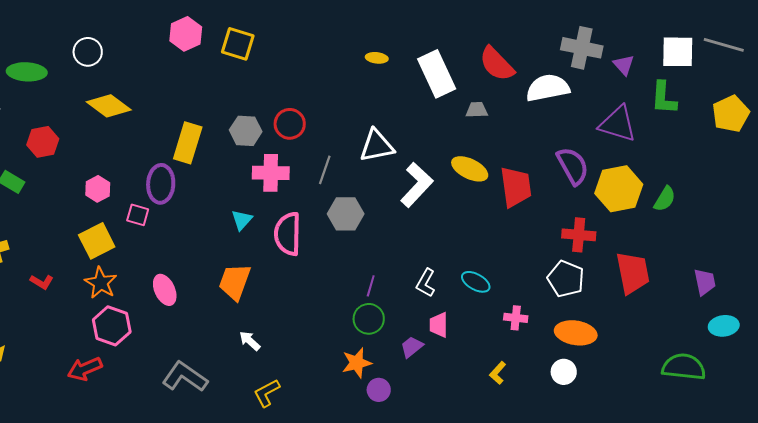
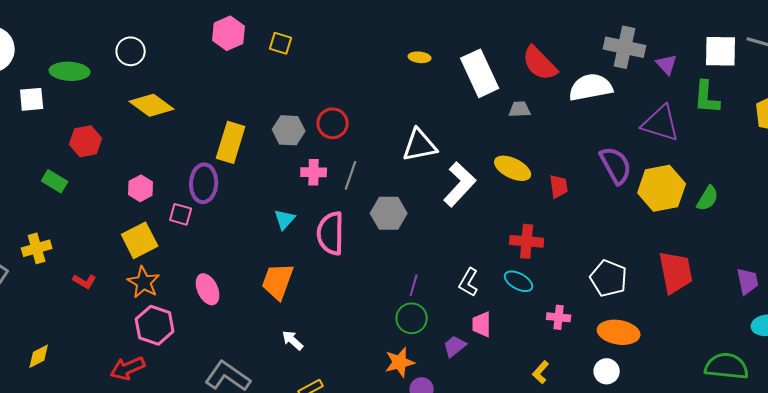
yellow square: (238, 44) -> (281, 43), size x0.7
gray line: (325, 170) -> (351, 175), moved
pink cross: (271, 173) -> (314, 172), size x0.7
red trapezoid: (516, 187) -> (559, 186), size x0.6
red cross: (579, 235) -> (527, 241), moved

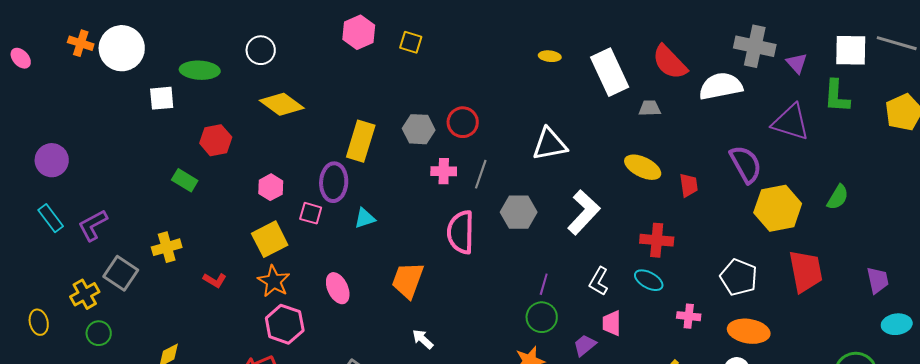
white L-shape: (460, 184) -> (584, 212), moved
yellow hexagon: (662, 188) -> (778, 208), moved
cyan triangle: (285, 219) -> (365, 218), moved, turned 30

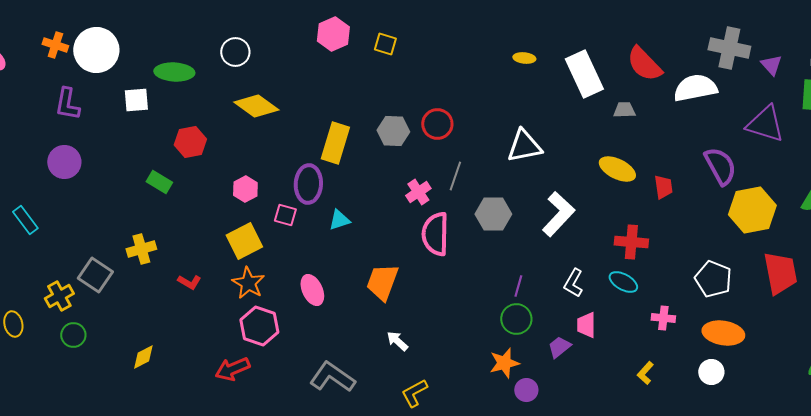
purple circle: (52, 160) -> (64, 162), moved
pink cross: (444, 171) -> (418, 192), moved, turned -35
purple L-shape: (93, 225) -> (67, 104), moved, turned -52

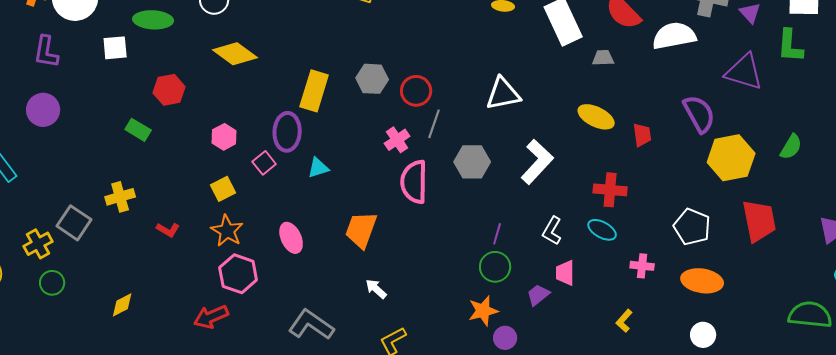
red circle: (437, 124) -> (416, 91), moved
pink square: (285, 215) -> (264, 163), turned 35
yellow square: (244, 241) -> (223, 189), size x0.7
white circle: (711, 372) -> (703, 335), moved

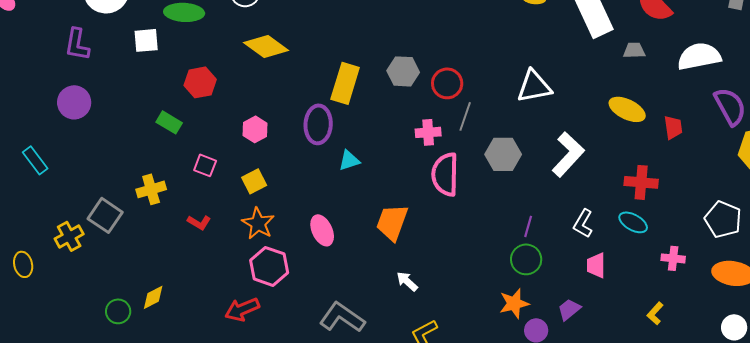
white semicircle: (674, 36) -> (699, 56), moved
pink cross: (397, 140) -> (428, 132), turned 30
pink square: (264, 163) -> (205, 165), moved, turned -30
green circle: (52, 283) -> (118, 311), moved
purple trapezoid: (538, 295) -> (569, 309), moved

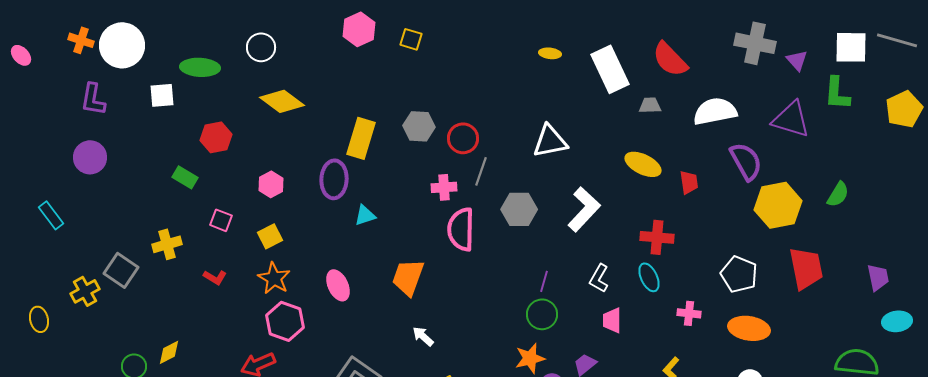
cyan ellipse: (633, 222) -> (649, 277), turned 36

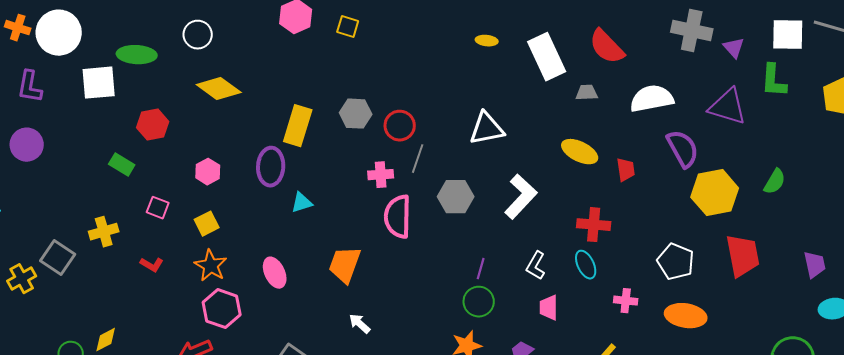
white square: (162, 95) -> (99, 83), size x1.4

